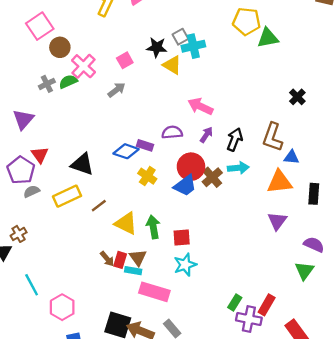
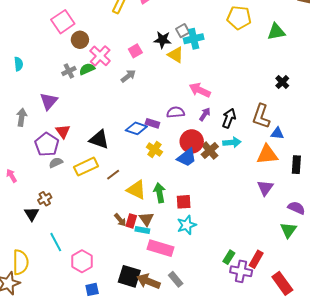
green triangle: (268, 38) -> (276, 32), moved

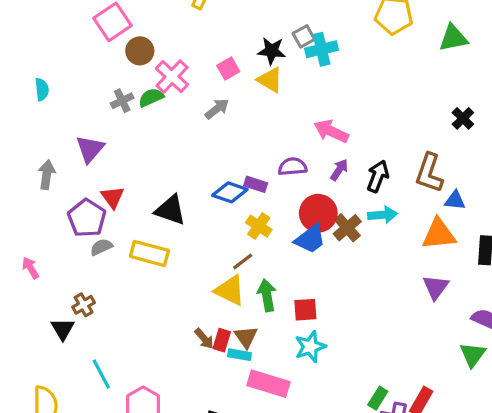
yellow triangle: (176, 55) -> (270, 80), moved
yellow rectangle: (86, 167) -> (149, 253), turned 40
brown line: (113, 175) -> (243, 261), moved

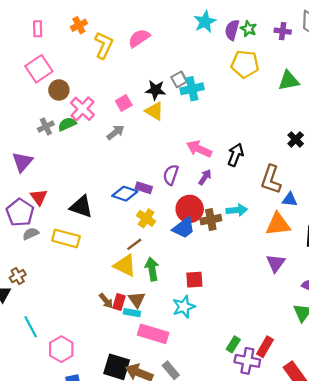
purple semicircle: (293, 167) -> (171, 175), turned -66
black arrow: (378, 176) -> (236, 155), moved
brown cross: (347, 228) -> (211, 220), turned 30
red square: (305, 310) -> (194, 280), moved

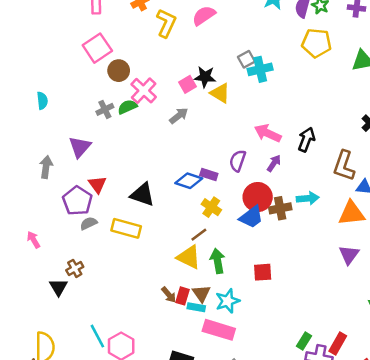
black star: (155, 90) -> (205, 77), moved
cyan star: (184, 307) -> (228, 301), moved
cyan line: (31, 327) -> (97, 336), moved

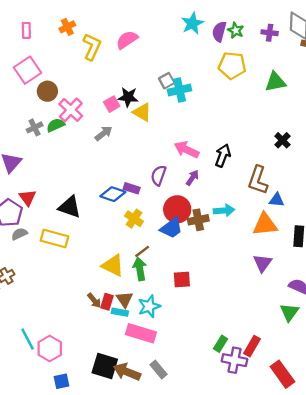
brown line: (199, 235) -> (142, 251), moved

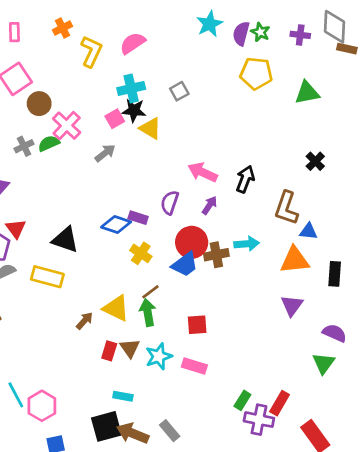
cyan cross: (180, 90) -> (131, 88), moved
brown arrow: (94, 301) -> (84, 321), moved, turned -98
cyan rectangle: (120, 312) -> (123, 396), moved
pink rectangle: (141, 333) -> (194, 366), moved, size x0.7
black square: (105, 366) -> (106, 426), turned -32

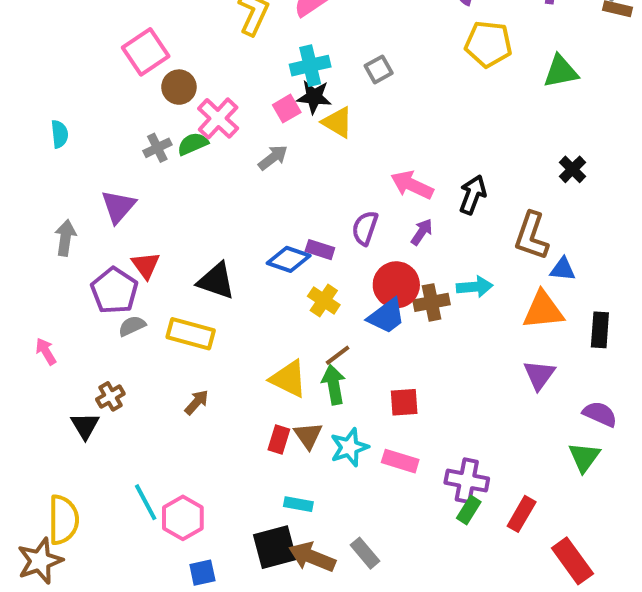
brown arrow: (84, 321) -> (197, 402), moved
purple cross: (259, 420) -> (467, 481), moved

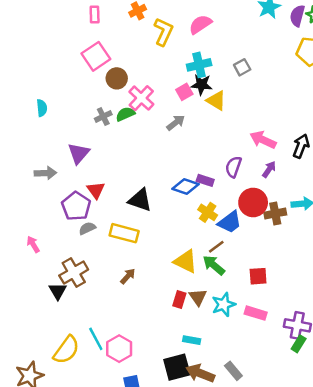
gray arrow: (65, 238) -> (45, 173), turned 80
blue trapezoid: (386, 316) -> (230, 222), moved
green arrow: (334, 385) -> (214, 265), turned -40
brown cross: (110, 396) -> (74, 273), size x1.6
yellow semicircle: (63, 520) -> (66, 350), moved, turned 36

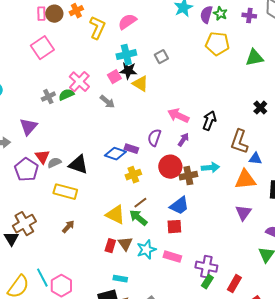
brown circle: (117, 78) -> (54, 14), moved
gray arrow: (176, 123) -> (107, 102), turned 77
yellow cross: (208, 212) -> (133, 175), turned 35
blue trapezoid: (230, 222) -> (179, 206), moved
gray semicircle: (87, 228) -> (54, 163), moved

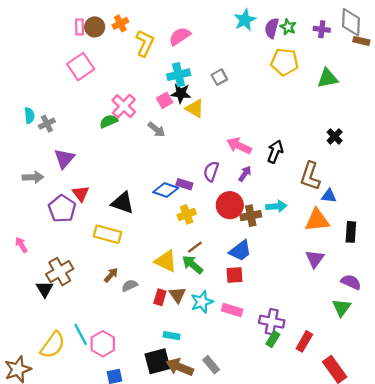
gray cross: (48, 97) -> (47, 124), moved
gray semicircle: (54, 163) -> (130, 286), moved

